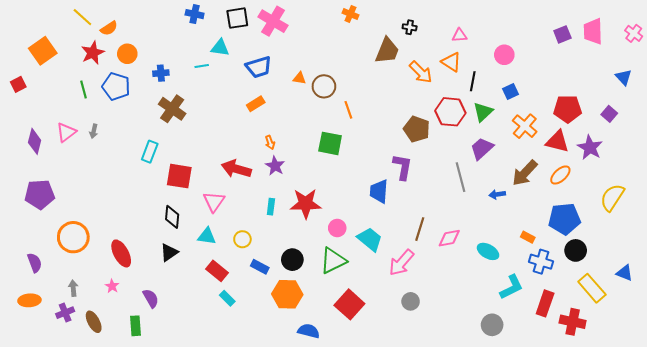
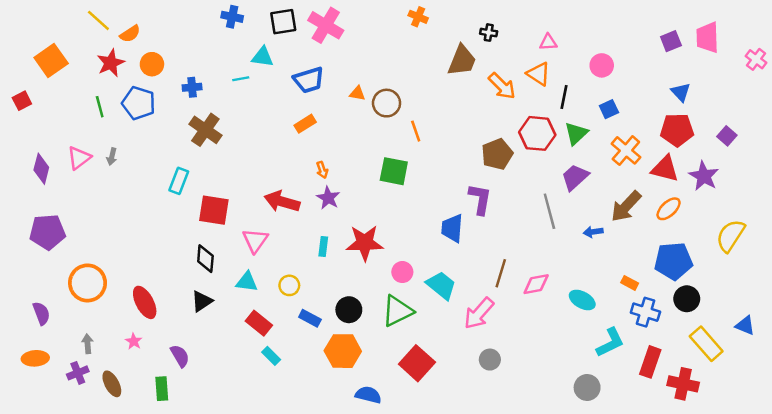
pink cross: (634, 33) -> (756, 59), moved
blue triangle: (624, 77) -> (681, 92), moved
brown pentagon: (417, 129) -> (497, 154), turned 30

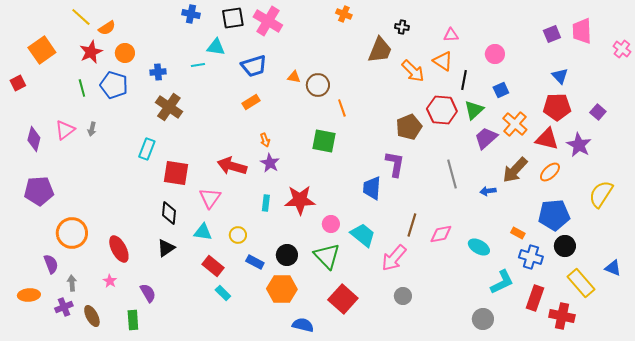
purple trapezoid: (575, 177) -> (486, 138), moved
green triangle: (397, 311) -> (327, 256), turned -48
purple semicircle: (41, 313) -> (51, 264), moved

